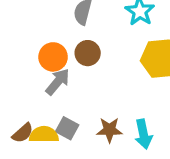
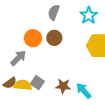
gray arrow: (58, 82) -> (18, 58), moved
cyan arrow: (143, 134) -> (84, 91), turned 144

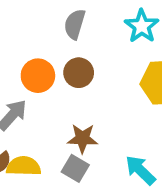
gray square: (37, 83) -> (75, 168), moved
brown star: (63, 86) -> (83, 138), moved

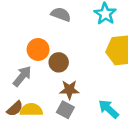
gray semicircle: (75, 24) -> (61, 14), turned 96
brown circle: (79, 73) -> (59, 62), moved

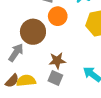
orange circle: (38, 49) -> (58, 16), moved
brown circle: (59, 62) -> (33, 32), moved, size x1.5

